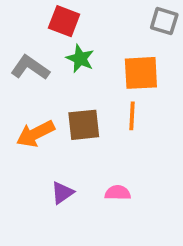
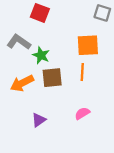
green star: (80, 59) -> (41, 55), moved
pink semicircle: (118, 193) -> (82, 113), moved, turned -32

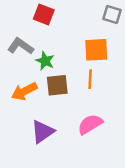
pink semicircle: (82, 113) -> (90, 124), size x1.5
purple triangle: (39, 120) -> (43, 132), size x1.5

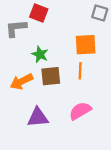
gray L-shape: (21, 46) -> (16, 28), moved, turned -40
purple triangle: (43, 132) -> (38, 117), turned 30

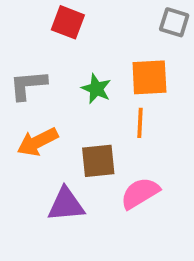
gray L-shape: (16, 28) -> (28, 85), moved
green star: (40, 54) -> (96, 89), moved
brown square: (51, 76) -> (98, 161), moved

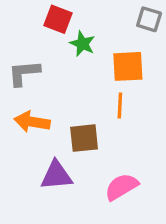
green star: (96, 89) -> (82, 44), moved
orange arrow: (38, 142) -> (32, 122), turned 36
pink semicircle: (140, 193) -> (121, 187), moved

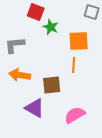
purple triangle: (56, 175) -> (35, 108), turned 35

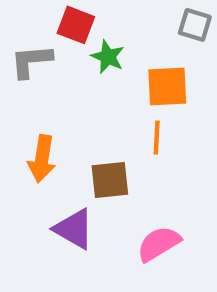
gray L-shape: (15, 45) -> (31, 61), moved
orange arrow: (20, 75) -> (42, 159), turned -90

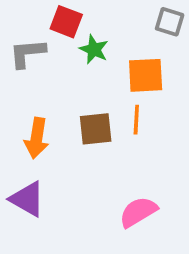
brown square: (110, 180) -> (96, 129), moved
purple triangle: (74, 229) -> (27, 199), moved

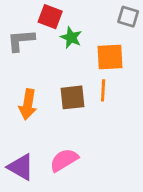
purple triangle: (27, 199) -> (21, 167), moved
pink semicircle: (138, 212) -> (64, 160), moved

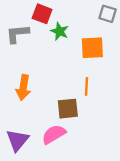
orange line: (103, 90) -> (87, 86), moved
brown square: (72, 97) -> (68, 109), moved
purple triangle: (21, 167) -> (17, 140), turned 40

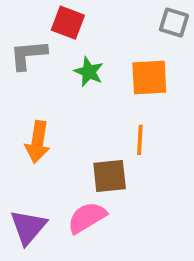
green star: (60, 31) -> (89, 72), moved

